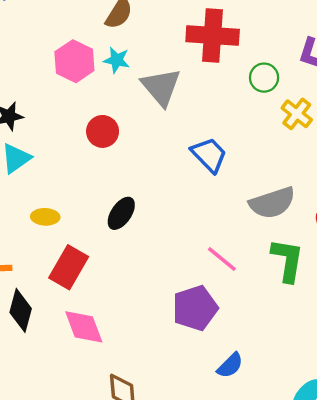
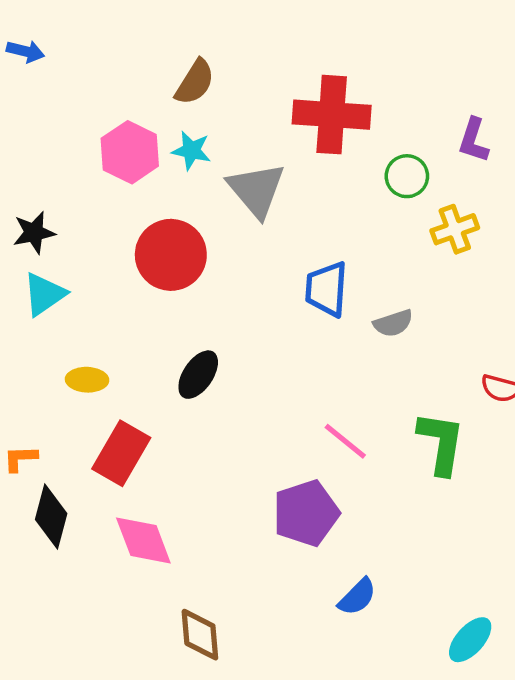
yellow cross: (297, 114) -> (455, 229), turned 32
red circle: (103, 131) -> (171, 255), size x1.5
blue trapezoid: (209, 155) -> (326, 289), turned -132
gray semicircle: (272, 203) -> (393, 323), moved, size x0.6

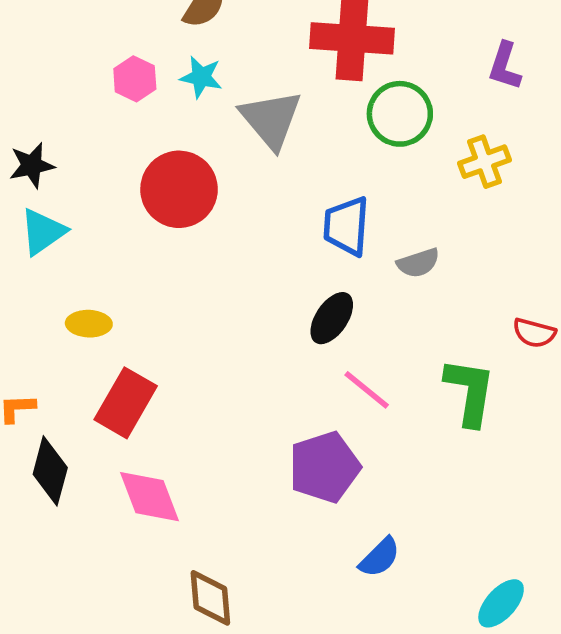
pink hexagon: (130, 152) -> (135, 79), size x0.7
green circle: (407, 176) -> (400, 114), moved, size x1.4
black ellipse: (198, 375) -> (332, 318), moved

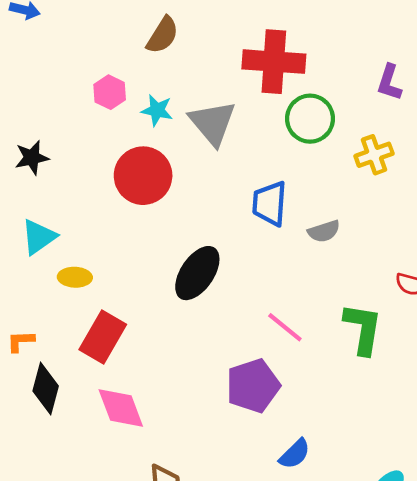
cyan star: (201, 77) -> (157, 110), moved
cyan triangle: (43, 232) -> (39, 237), moved
black ellipse: (332, 318) -> (197, 273), moved, size x1.4

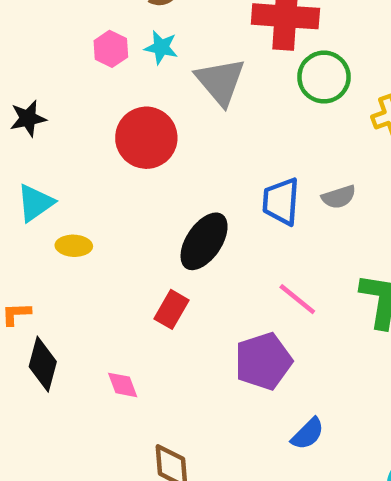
cyan star: (157, 110) -> (161, 47), moved
blue trapezoid: (270, 203) -> (281, 201), moved
red rectangle: (103, 337) -> (172, 309), moved, size x0.7
pink diamond: (121, 408) -> (123, 385), size x0.6

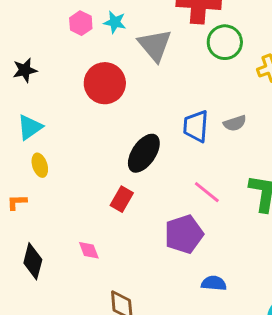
yellow ellipse: (74, 246) -> (40, 165), moved, turned 70
black diamond: (43, 364) -> (33, 261), moved
blue semicircle: (308, 434) -> (214, 283), turned -130

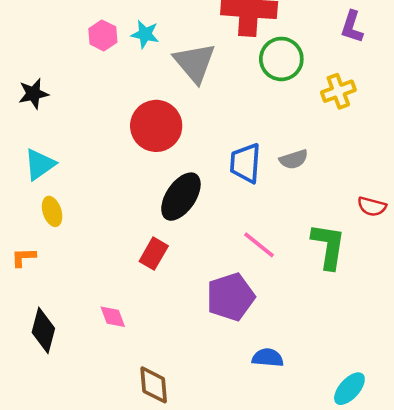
red circle: (105, 83) -> (156, 126), moved

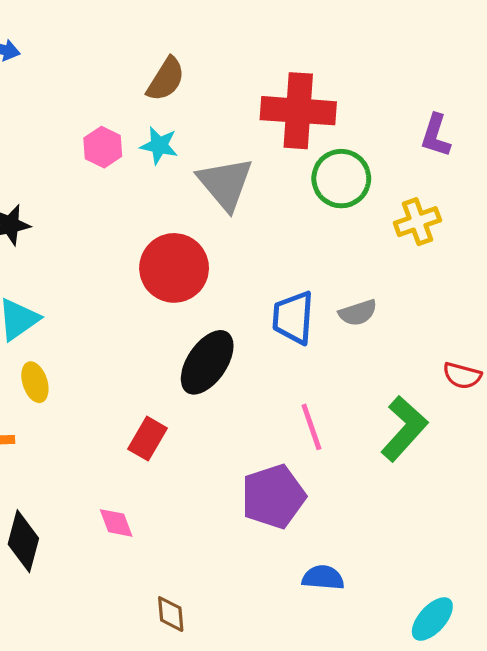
pink line: (259, 245) -> (311, 427), turned 32
green L-shape: (328, 246) -> (404, 429), turned 33
red rectangle: (154, 254) -> (148, 439), moved
brown diamond: (154, 385) -> (171, 614), size x0.7

